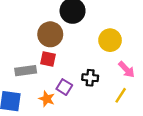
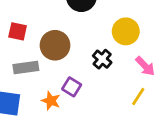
brown circle: (50, 34) -> (55, 45), moved
red square: (48, 59) -> (18, 31), moved
black cross: (90, 78) -> (102, 59), moved, turned 35

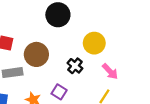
purple square: (72, 87) -> (59, 92), moved

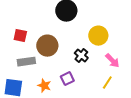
purple square: (59, 92) -> (67, 79), turned 32

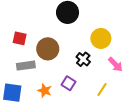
purple square: (67, 79) -> (69, 83), turned -32
yellow line: (107, 83) -> (102, 90), moved

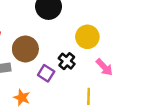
purple square: (69, 83) -> (46, 73), moved
yellow line: (102, 90) -> (89, 96), turned -32

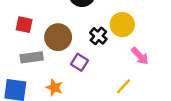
black cross: (67, 61) -> (98, 36), moved
yellow line: (89, 96) -> (124, 86), turned 42

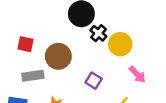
black cross: (98, 36) -> (98, 33), moved
purple square: (79, 62) -> (94, 81), moved

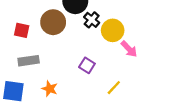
brown circle: (58, 56) -> (53, 22), moved
pink arrow: (137, 75) -> (129, 49), moved

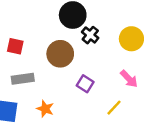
brown circle: (53, 22) -> (60, 54), moved
yellow circle: (113, 30) -> (131, 39), moved
pink arrow: (129, 49) -> (129, 79), moved

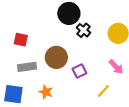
brown circle: (60, 54) -> (56, 57), moved
purple square: (85, 84) -> (79, 71), turned 32

